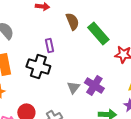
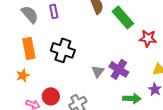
purple rectangle: (49, 45) -> (54, 11), moved

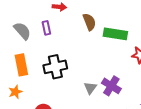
green rectangle: (123, 17) -> (115, 34), turned -40
black cross: (63, 50) -> (55, 67), turned -30

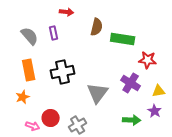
brown semicircle: (89, 22) -> (97, 27), turned 36
purple cross: (111, 86) -> (131, 83), moved
gray triangle: (90, 88) -> (98, 93), size x1.6

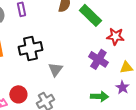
green rectangle: (123, 39) -> (90, 15), turned 35
gray triangle: (98, 93) -> (55, 69), moved, size x0.7

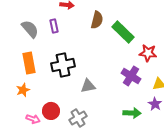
gray triangle: (55, 69) -> (88, 86), turned 42

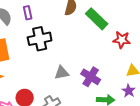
black cross: (63, 65) -> (40, 39), moved
purple cross: (131, 76) -> (91, 77), moved

